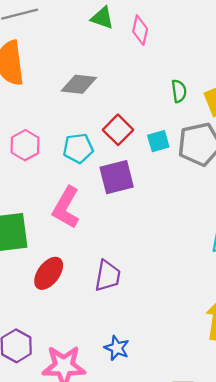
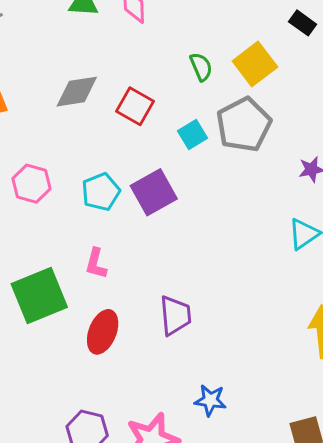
red square: (118, 130) -> (135, 106), moved
cyan pentagon: (78, 148) -> (101, 192), moved
pink L-shape: (66, 207) -> (96, 264), moved, size x0.6

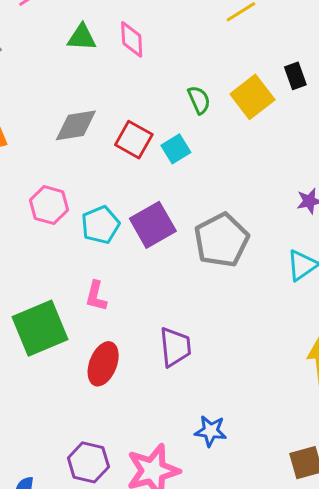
black rectangle: (303, 23) -> (295, 76), moved, turned 35
gray pentagon: (244, 125) -> (221, 240), moved
cyan square: (193, 135) -> (176, 149), moved
pink hexagon: (32, 184) -> (49, 205), moved

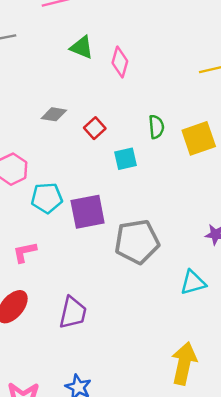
gray diamond: (76, 125) -> (54, 114), size x0.7
red square: (134, 140) -> (95, 128), moved, size x0.7
pink L-shape: (96, 296) -> (25, 252), turned 45

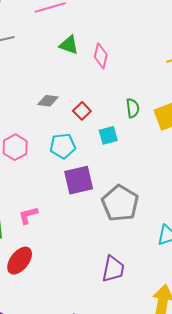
cyan pentagon: (47, 198) -> (63, 146), moved
gray pentagon: (137, 242) -> (120, 203), turned -30
purple trapezoid: (73, 313) -> (113, 269), moved

